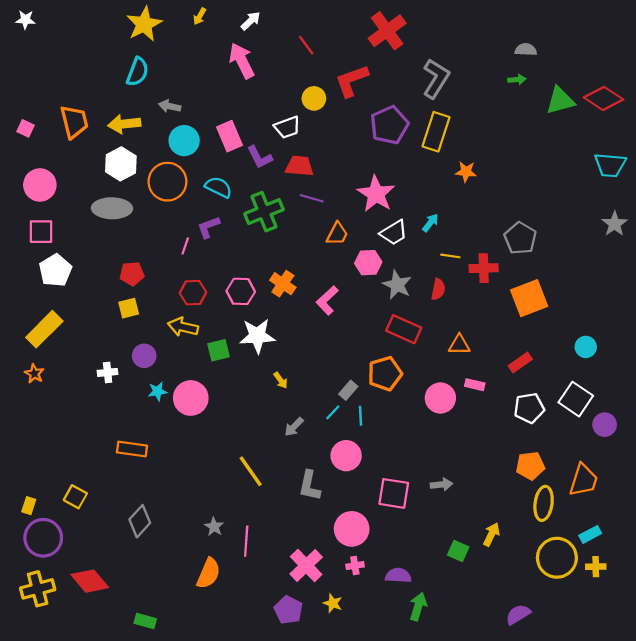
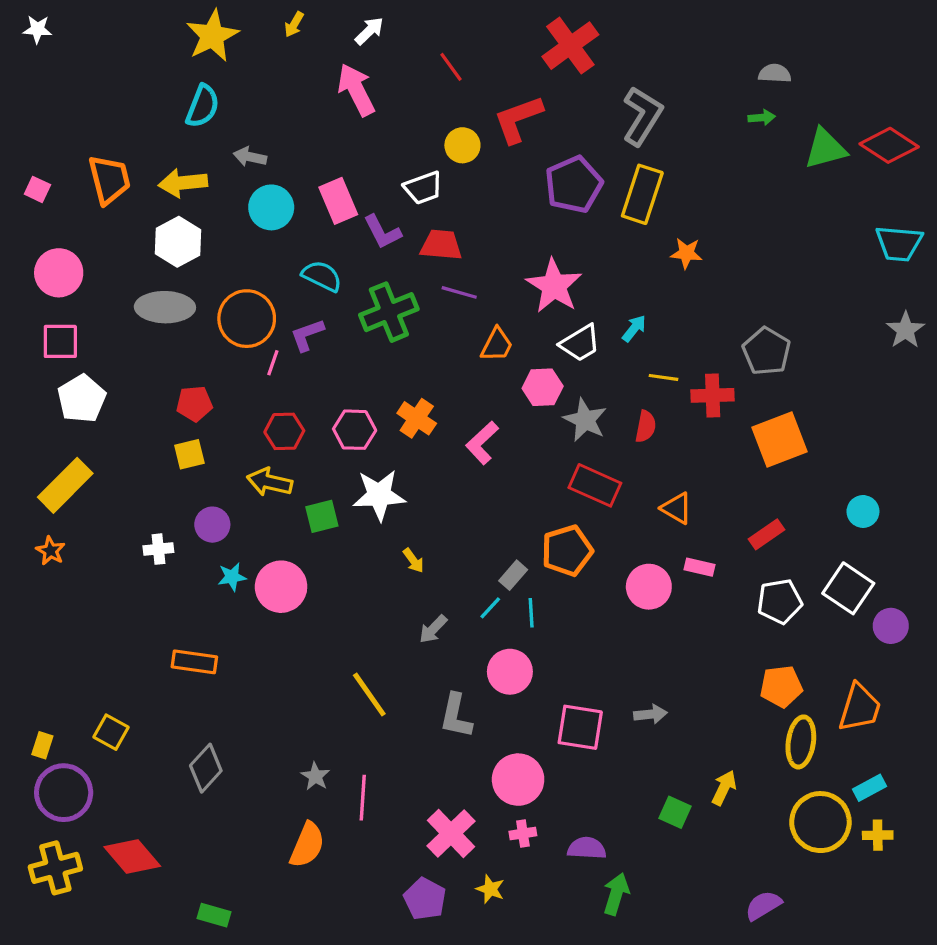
orange circle: (167, 182) -> (247, 319), moved
orange triangle: (459, 345) -> (677, 508), turned 30

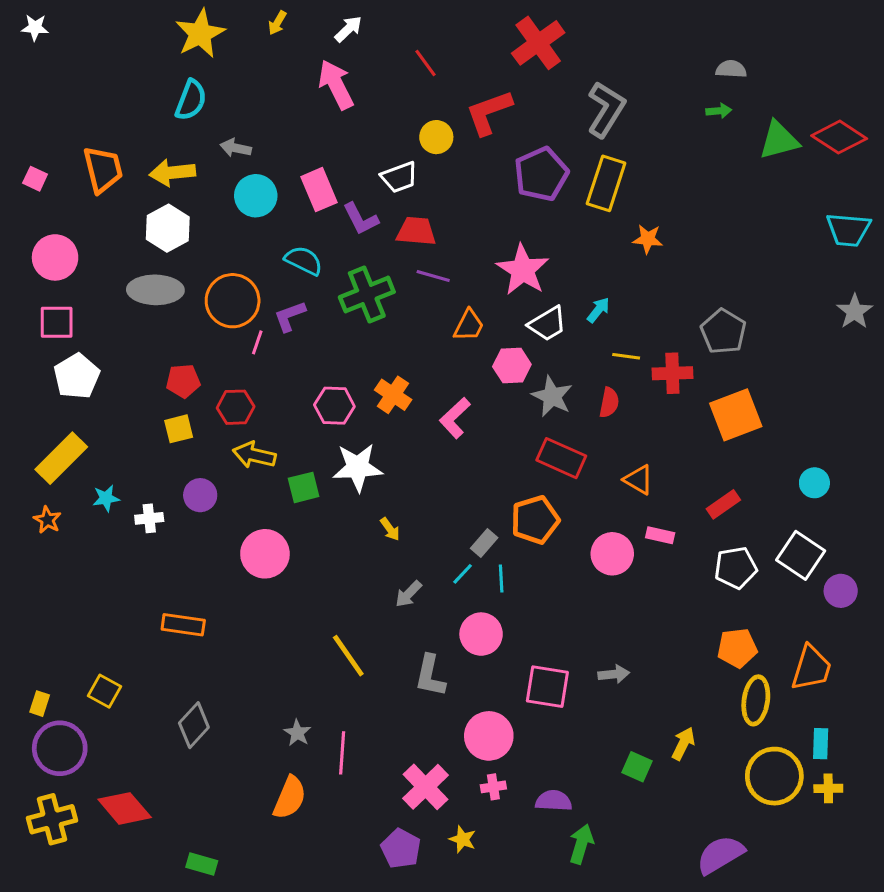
red hexagon: (284, 431) -> (236, 407), moved
cyan star: (232, 577) -> (106, 498), moved
cyan rectangle: (870, 788) -> (821, 744), turned -60
purple semicircle: (763, 905) -> (720, 855), size x1.4

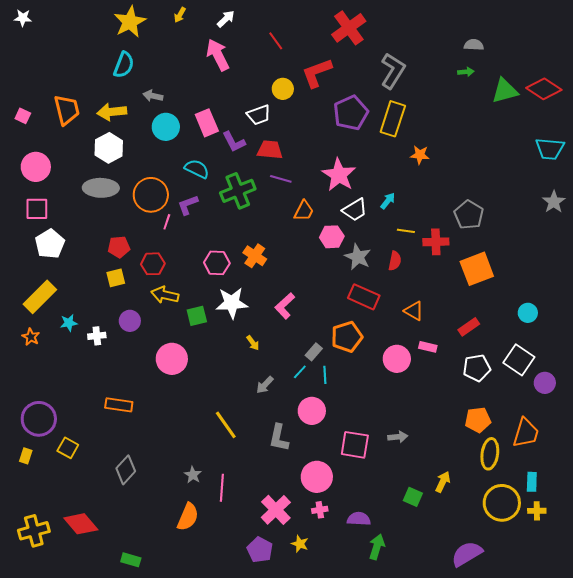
pink L-shape: (455, 418) -> (285, 306), moved
purple circle: (60, 748) -> (39, 419), moved

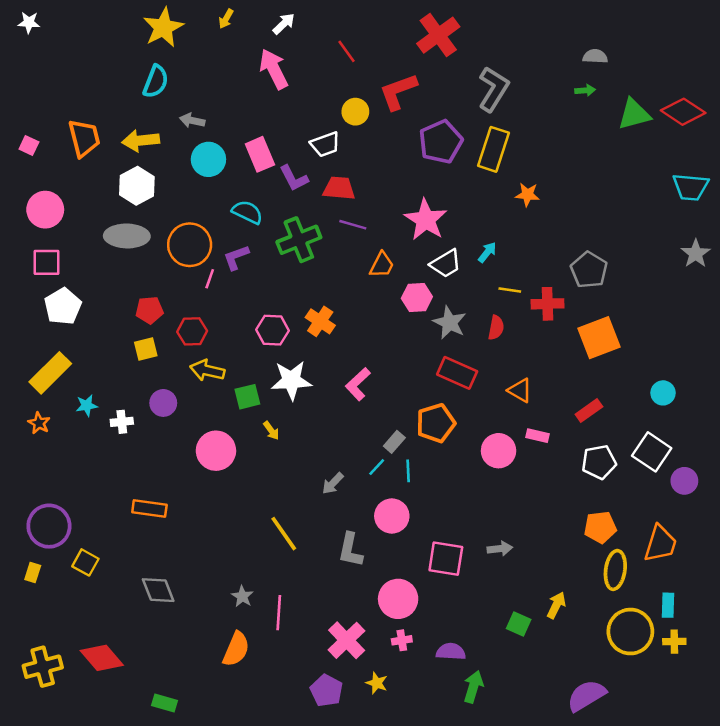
yellow arrow: (253, 343) -> (271, 431), moved
gray diamond: (126, 470) -> (158, 590), turned -64

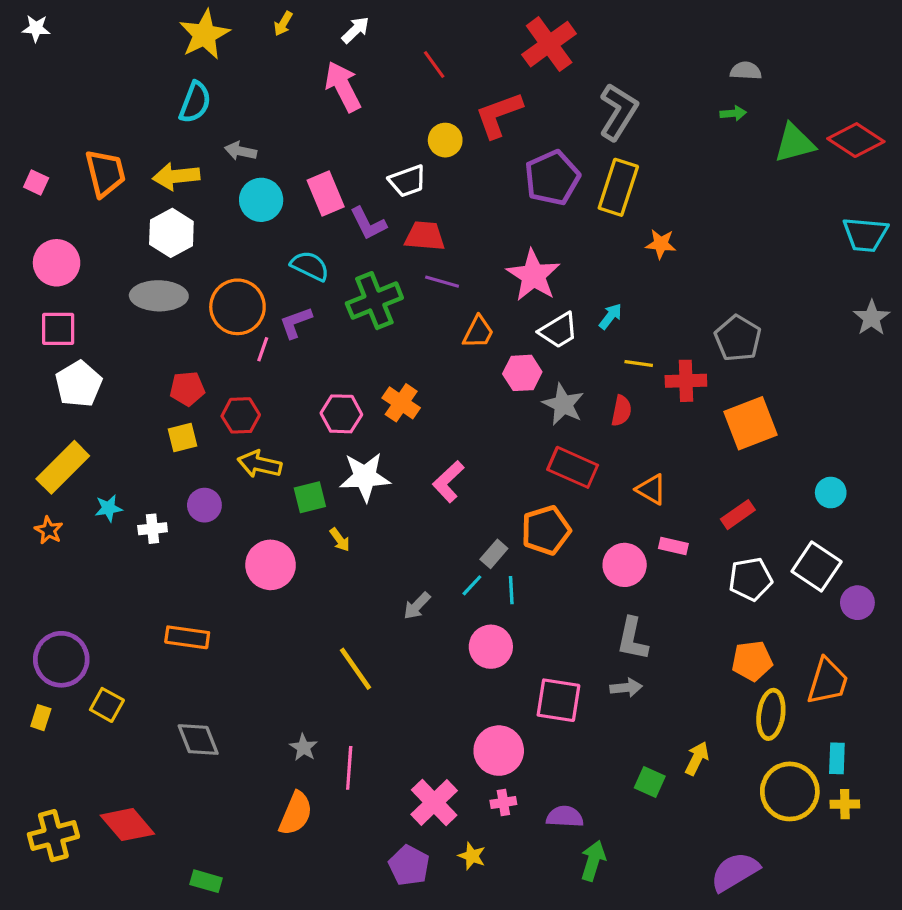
gray L-shape: (350, 550) -> (632, 639), moved

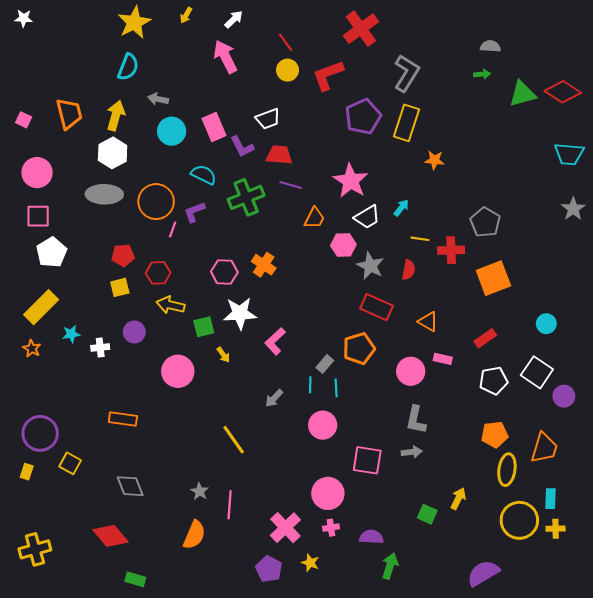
yellow circle: (445, 140) -> (288, 70), moved
yellow arrow: (176, 176) -> (116, 116), turned 112
pink L-shape: (448, 481) -> (275, 341), moved
cyan line: (472, 585) -> (310, 385), turned -42
red diamond: (127, 825) -> (111, 536), moved

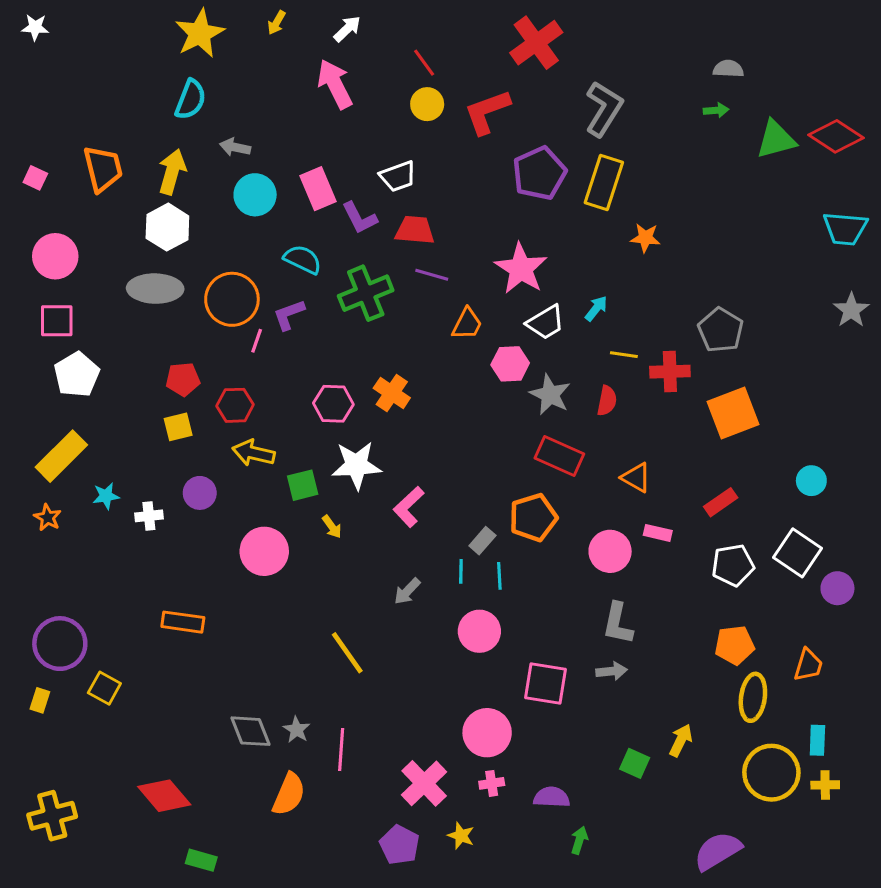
orange trapezoid: (544, 448) -> (808, 665), size x0.7
gray diamond: (130, 486) -> (250, 731), moved
green arrow: (390, 566) -> (579, 840), size x0.7

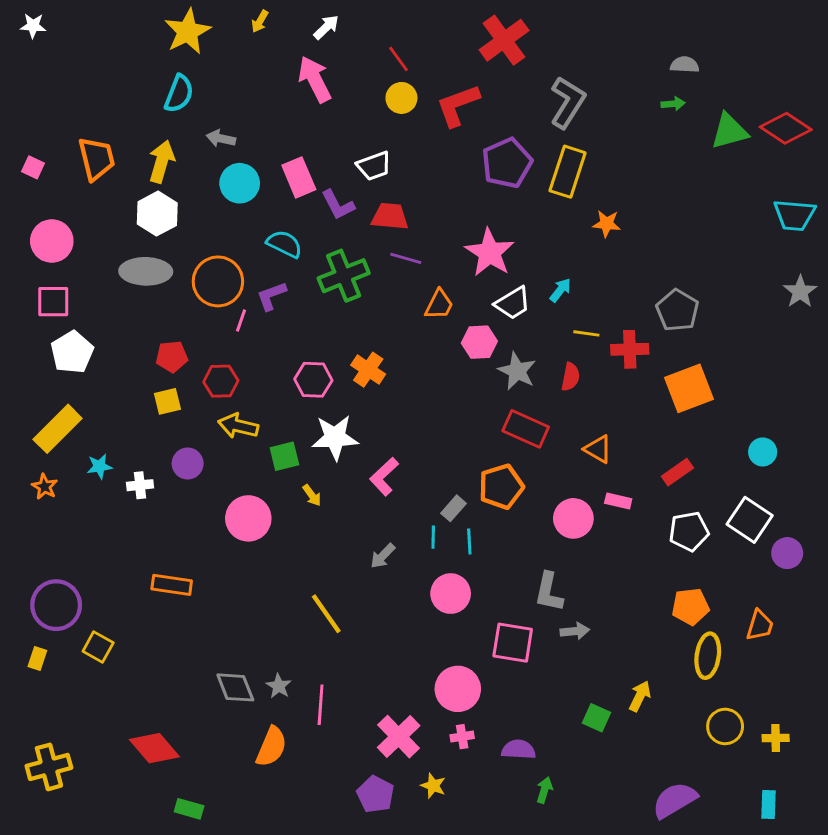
gray L-shape: (618, 624) -> (549, 592), moved
cyan rectangle: (817, 740) -> (768, 804), moved
yellow circle: (771, 773) -> (725, 726), size x0.7

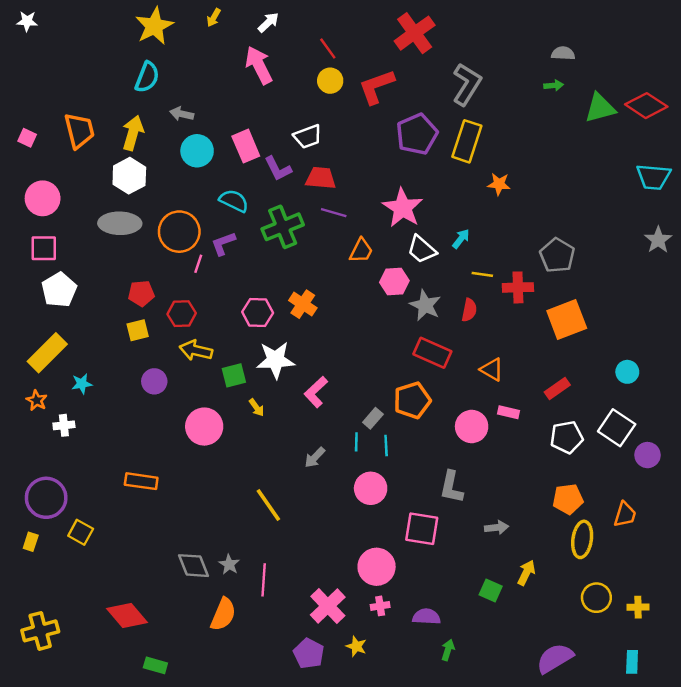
white trapezoid: (513, 303) -> (422, 249), turned 72
white cross: (140, 485) -> (64, 425), moved
gray arrow: (575, 631) -> (497, 528), moved

